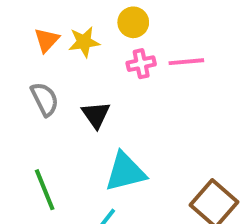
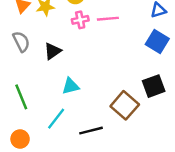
black triangle: (96, 115) -> (53, 51), turned 30
cyan triangle: (125, 172) -> (71, 86), size x0.7

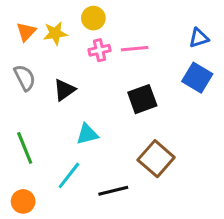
black square: (154, 86) -> (142, 99), moved

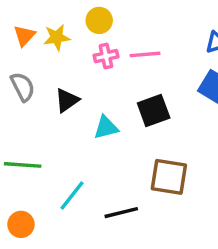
cyan triangle: (87, 134) -> (106, 128), moved
green line: (25, 148) -> (23, 165), turned -64
brown square: (156, 159) -> (169, 177), turned -32

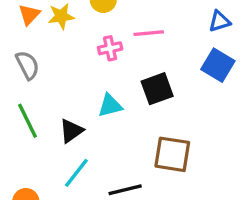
pink cross: (106, 56) -> (110, 48), moved
black triangle: (67, 100) -> (71, 131), moved
green line: (23, 165) -> (27, 121), moved, turned 60

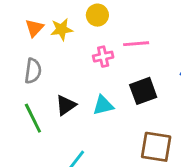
gray semicircle: (27, 65) -> (33, 71), turned 35
black triangle: (71, 131) -> (66, 105), moved

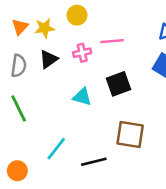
black triangle: (66, 105) -> (48, 59), moved
cyan triangle: (103, 105) -> (82, 97), turned 30

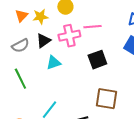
pink cross: (82, 53) -> (69, 36), size x1.5
gray semicircle: (19, 66) -> (20, 46), turned 54
cyan triangle: (82, 97) -> (53, 63), moved, turned -35

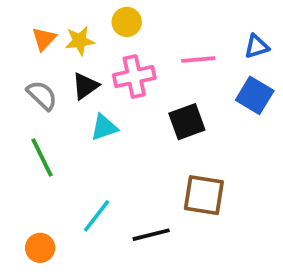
pink line: (92, 27) -> (198, 60), moved
gray semicircle: (20, 46) -> (42, 95), turned -108

